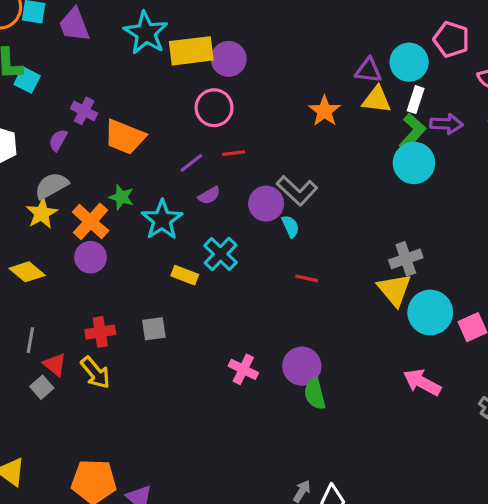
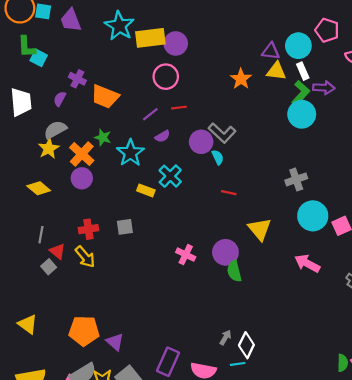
white rectangle: (416, 100) -> (303, 71), turned -42
yellow triangle: (394, 290) -> (260, 229), moved

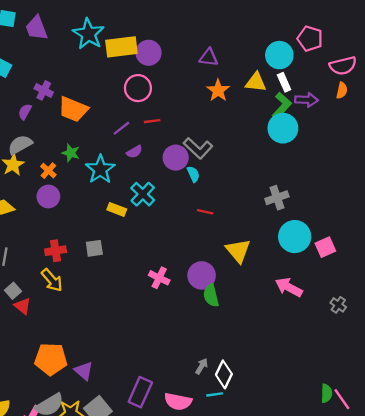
purple triangle: (271, 51) -> (209, 57), moved
orange cross: (82, 154) -> (48, 171), size x0.6
red triangle: (57, 251) -> (22, 306), moved

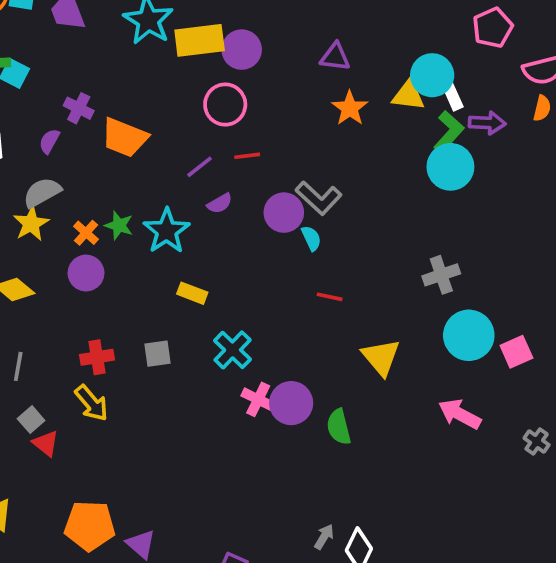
pink pentagon: (310, 39) -> (493, 28), turned 30
cyan circle: (279, 55) -> (432, 75), moved
green star: (71, 153) -> (119, 225), moved
cyan cross: (143, 194) -> (233, 350), moved
purple circle: (202, 275) -> (291, 403), moved

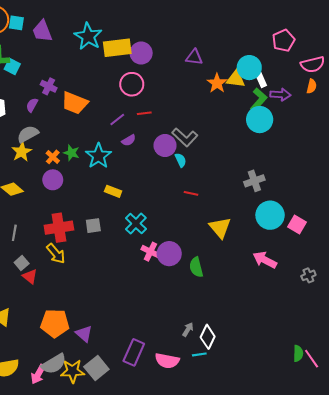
orange star: (350, 108) -> (217, 83), moved
pink square: (516, 352) -> (297, 225), turned -36
red cross: (97, 357) -> (59, 228), size x1.5
gray cross: (537, 442) -> (308, 275), turned 32

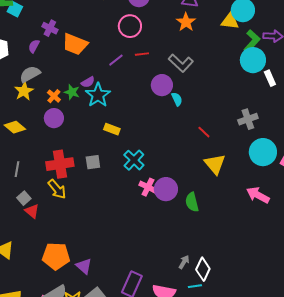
white rectangle: (261, 79) -> (270, 78), moved
orange star: (217, 83) -> (186, 22), moved
gray L-shape: (185, 137) -> (181, 63), moved
purple semicircle: (129, 140) -> (88, 82), moved
red line: (191, 193) -> (204, 132), moved, turned 32

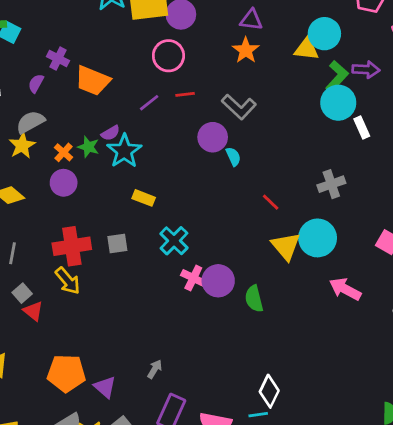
cyan circle: (263, 152) -> (318, 238), moved
gray arrow: (184, 262) -> (155, 369), moved

